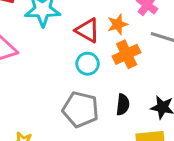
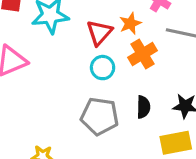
red triangle: (88, 30) -> (99, 33), turned 48

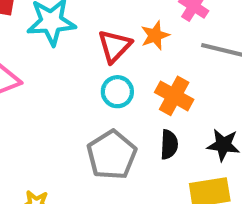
orange cross: (143, 54) -> (174, 96), moved, turned -32
gray pentagon: (100, 116) -> (112, 155), turned 30

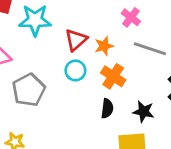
orange star: (155, 35) -> (104, 46), moved
gray pentagon: (112, 155) -> (29, 90), moved

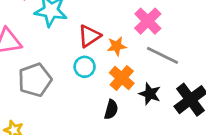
pink cross: (131, 17) -> (148, 21), size x1.4
black star: (143, 112) -> (150, 94), moved

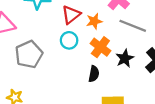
black star: (150, 94) -> (125, 58), turned 30

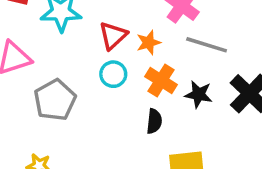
black star: (125, 58) -> (199, 94), turned -30

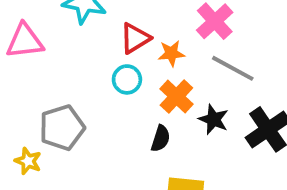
gray pentagon: (55, 100) -> (62, 128), moved

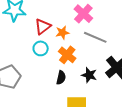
black star: (214, 119) -> (89, 75), moved

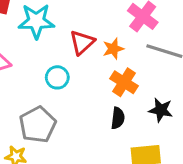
cyan circle: (41, 48) -> (57, 77), moved

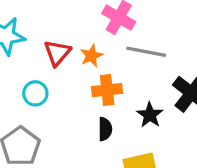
orange cross: (124, 82) -> (107, 90), turned -32
black star: (161, 110) -> (150, 115), turned 30

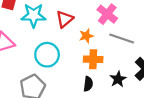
red triangle: (57, 53) -> (65, 19), moved
cyan circle: (35, 93) -> (47, 55), size x1.5

